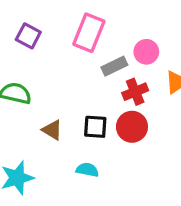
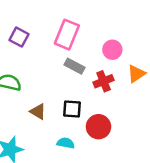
gray rectangle: (114, 66) -> (74, 66), moved, turned 54
red circle: (132, 127) -> (98, 127), moved

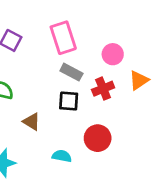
pink rectangle: (67, 35) -> (63, 38), turned -40
black square: (72, 109) -> (69, 101), moved

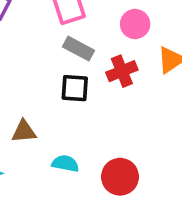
brown triangle: (32, 122) -> (24, 131), moved, turned -36
red circle: (98, 138) -> (120, 177), moved

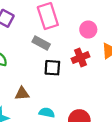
gray rectangle: (79, 49) -> (41, 43), moved

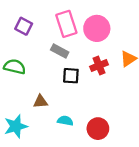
pink circle: (88, 30) -> (97, 28), moved, size x1.5

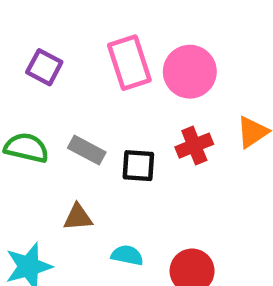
gray rectangle: (60, 51) -> (87, 150), moved

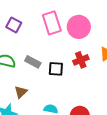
brown triangle: (78, 217) -> (21, 92), moved, turned -40

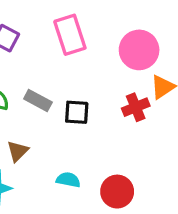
pink circle: (79, 27) -> (139, 50), moved
red cross: (81, 60) -> (136, 107), moved

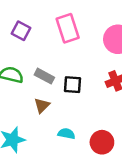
brown triangle: (18, 151) -> (42, 105), moved

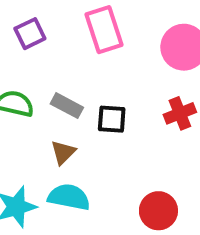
purple square: (21, 31) -> (30, 34), turned 36
cyan semicircle: (66, 134) -> (69, 197), moved, size x1.5

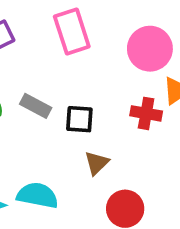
red cross: (180, 113) -> (146, 113), turned 32
brown triangle: (63, 152) -> (97, 163), moved

